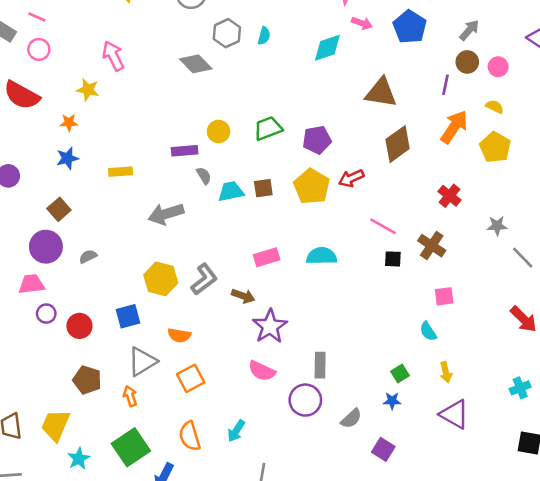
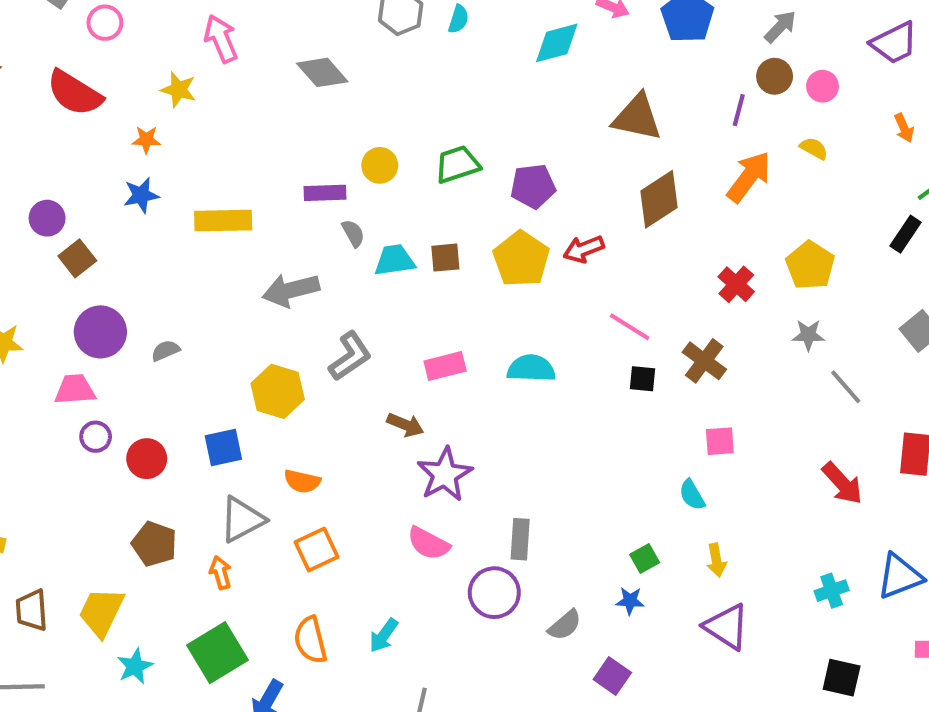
gray diamond: (196, 64) -> (322, 72), moved
yellow pentagon: (495, 147) -> (810, 265), moved
yellow rectangle: (121, 172) -> (223, 221), size x1.5
brown square: (59, 209) -> (77, 258), moved
gray L-shape: (204, 279) -> (350, 356), moved

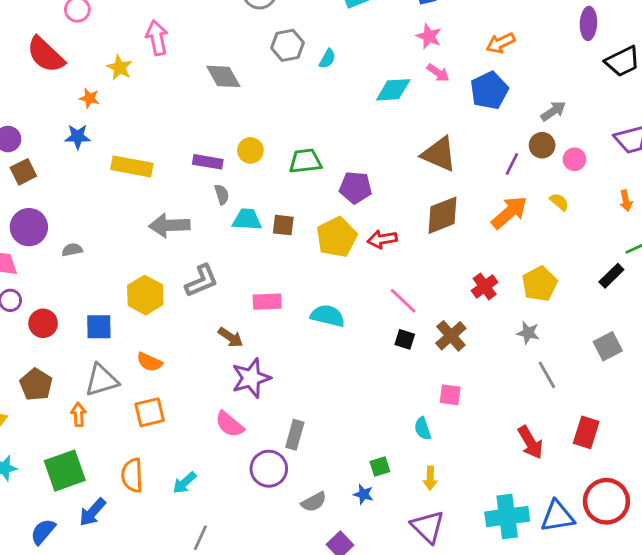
cyan cross: (832, 591) -> (507, 517), size x1.8

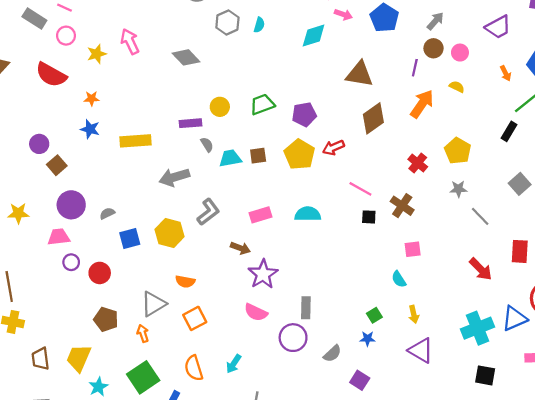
yellow star: (119, 68) -> (97, 54), moved, turned -30
blue star: (78, 137) -> (90, 129), turned 30
blue square: (99, 327) -> (130, 238), moved

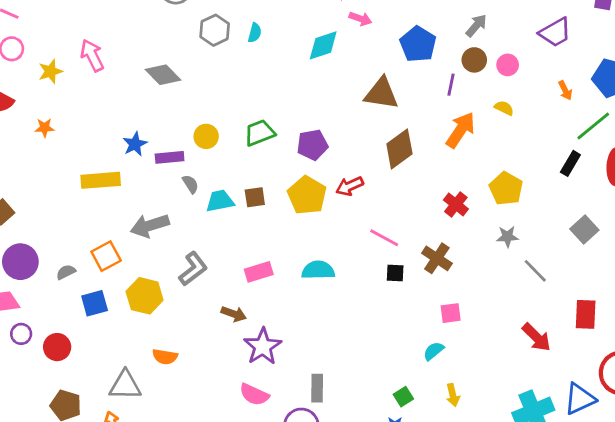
blue pentagon: (384, 18) -> (418, 44), moved
blue star: (90, 129) -> (135, 144), moved, turned 30
cyan semicircle: (399, 279) -> (434, 351), turned 84
gray triangle: (153, 304) -> (125, 385), turned 32
orange square: (195, 318) -> (106, 256), moved

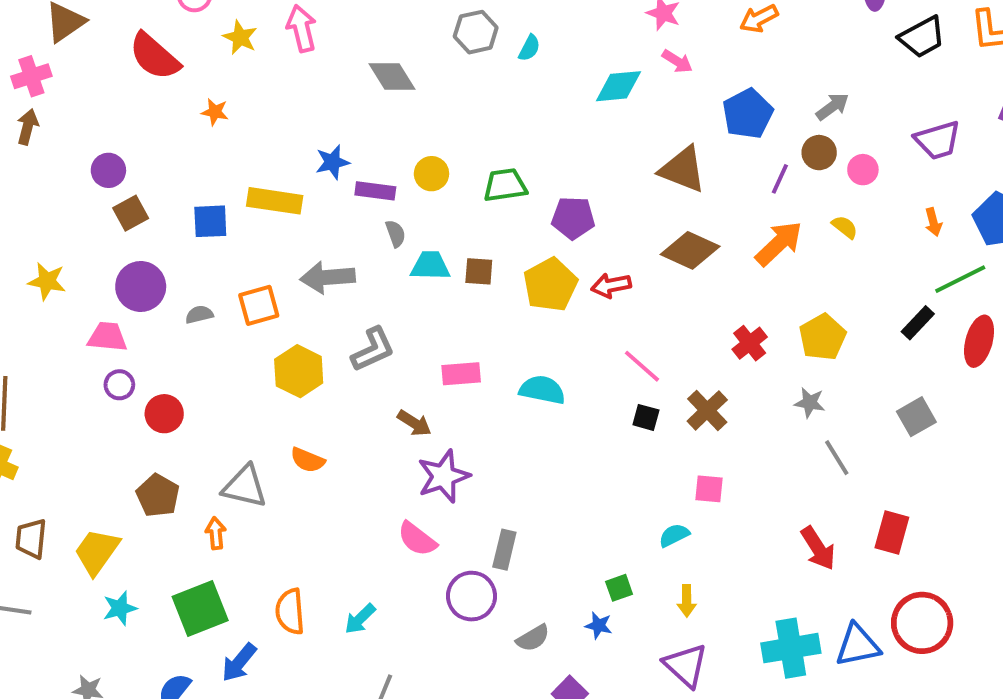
yellow star: (50, 71) -> (240, 37), turned 30
brown diamond: (399, 149) -> (690, 250), turned 48
blue square: (95, 303) -> (210, 221), moved

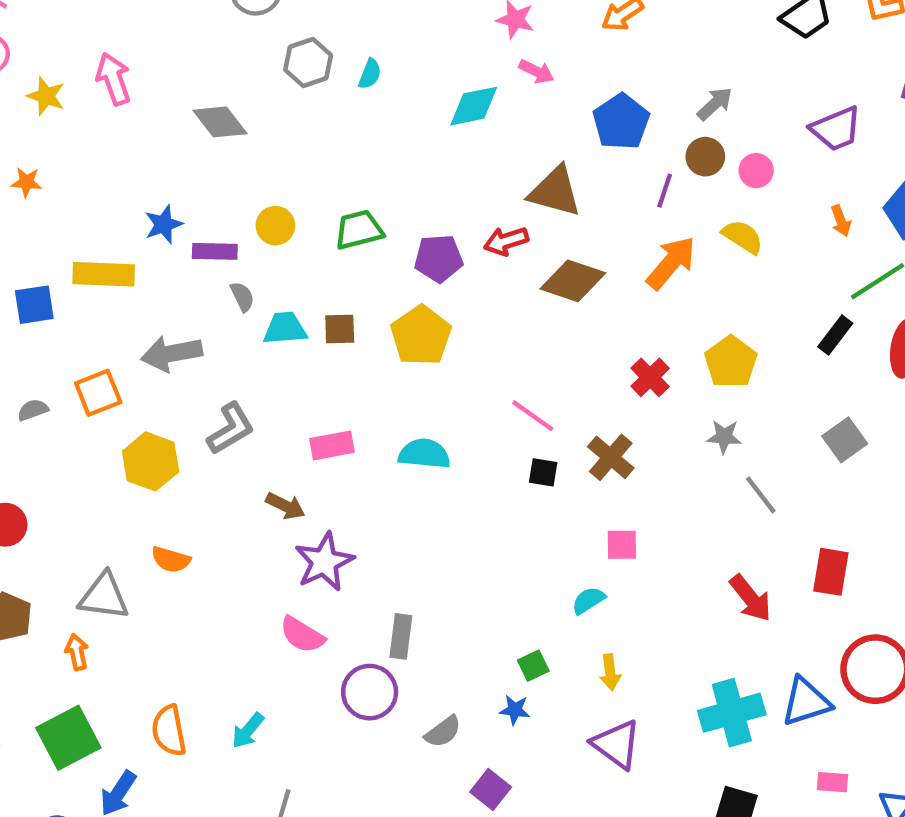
yellow semicircle: (845, 227) -> (743, 237), size x1.4
red arrow: (611, 285) -> (506, 241), moved

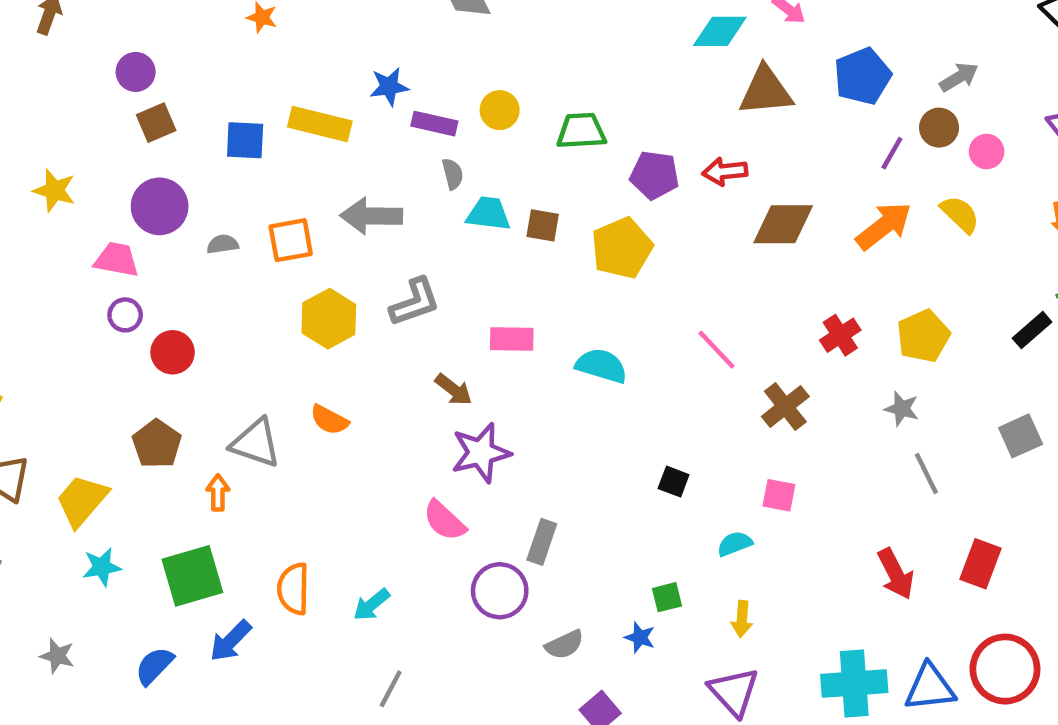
brown triangle: (555, 192) -> (766, 91), moved, turned -32
brown diamond: (573, 281) -> (783, 224), turned -30
black square: (543, 472) -> (674, 482), moved

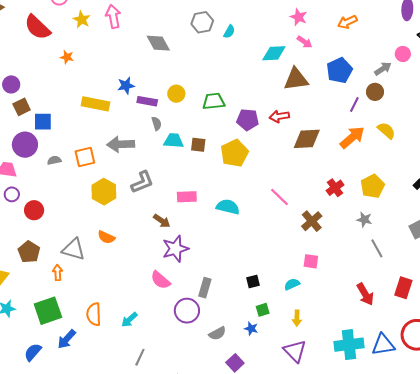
blue square: (245, 140) -> (43, 122), moved
pink circle: (987, 152) -> (403, 54), moved
black square: (674, 482) -> (253, 281), moved, turned -32

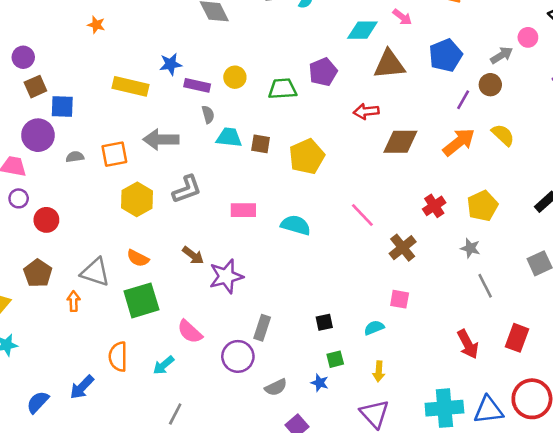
purple pentagon: (248, 120) -> (323, 72), moved, turned -30
brown arrow: (162, 221) -> (193, 255), moved
pink semicircle: (160, 280) -> (190, 332), moved
green square: (48, 311) -> (141, 300), moved

